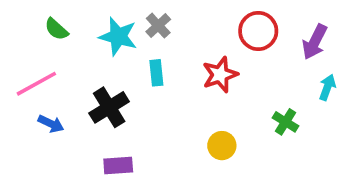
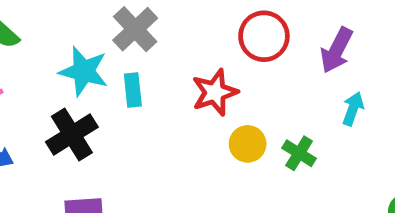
gray cross: (158, 26) -> (135, 29), size x1.4
cyan star: (118, 36) -> (84, 71), moved
yellow circle: (222, 146) -> (248, 144), moved

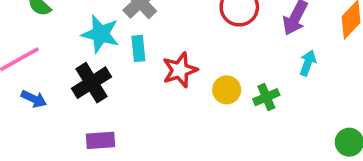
red star: (215, 92) -> (180, 70), moved
green cross: (299, 153) -> (266, 97), turned 35

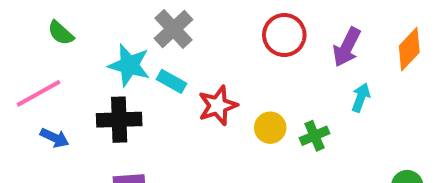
cyan rectangle: (138, 48) -> (171, 81), turned -55
black cross: (91, 83) -> (119, 120), turned 30

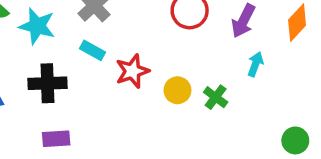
cyan star: (129, 65) -> (37, 26), moved
green cross: (315, 136) -> (216, 97), turned -30

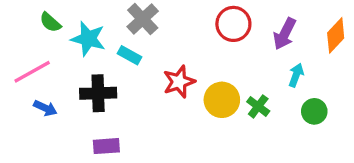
cyan rectangle: (93, 50) -> (129, 55), moved
yellow circle: (177, 90) -> (222, 100), size x1.4
green circle: (295, 140) -> (314, 111), moved

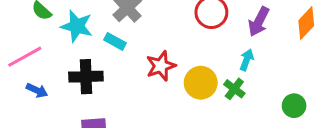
cyan arrow: (296, 75) -> (247, 60), moved
green circle: (314, 111) -> (294, 106), moved

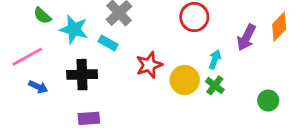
purple arrow: (259, 22) -> (246, 38), moved
cyan arrow: (247, 60) -> (215, 59), moved

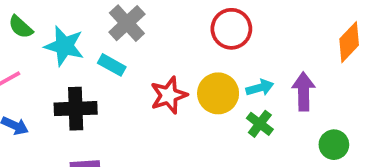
purple arrow: (246, 38) -> (304, 91), moved, turned 152
cyan arrow: (215, 59) -> (260, 88), turned 54
yellow circle: (185, 80) -> (218, 93), moved

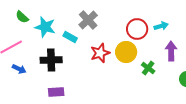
gray cross: (127, 23) -> (88, 20), moved
red circle: (231, 29) -> (137, 29), moved
cyan arrow: (260, 88) -> (161, 26), moved

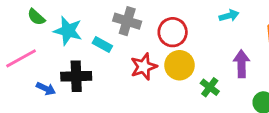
gray cross: (88, 20) -> (127, 21), turned -30
cyan arrow: (161, 26) -> (229, 16), moved
red circle: (137, 29) -> (173, 32), moved
blue arrow: (19, 69) -> (46, 89), moved

